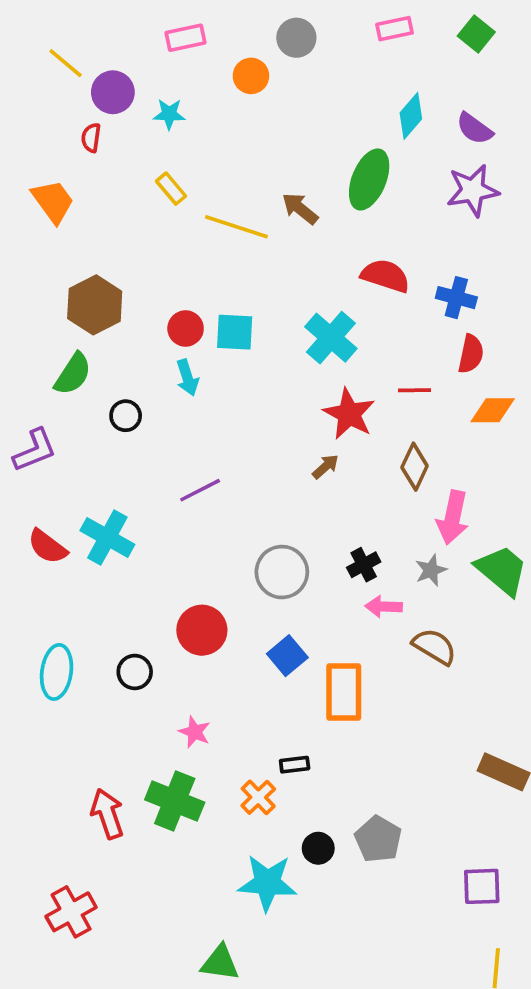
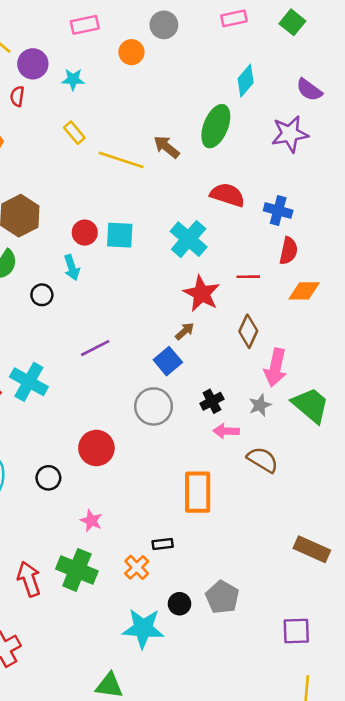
purple semicircle: (474, 129) -> (309, 90), moved
cyan arrow: (187, 378) -> (72, 268), moved
blue square: (287, 656) -> (168, 361), moved

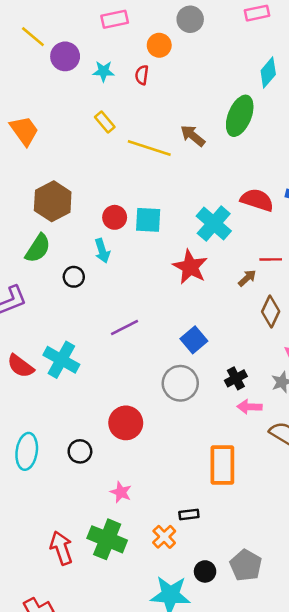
red semicircle: (17, 96) -> (142, 75), moved
red semicircle: (227, 195) -> (257, 200), moved
red star: (202, 294) -> (190, 267), moved
brown arrow: (185, 331) -> (247, 278), moved

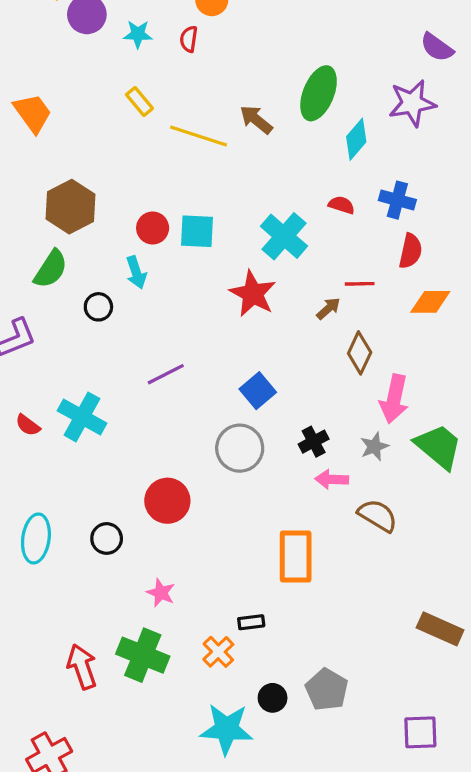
cyan diamond: (268, 72) -> (356, 139), moved
red semicircle: (257, 200) -> (342, 205), size x0.6
red semicircle: (21, 366) -> (28, 425), size x0.7

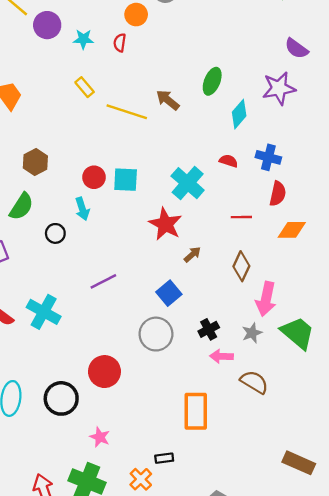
green ellipse: (319, 93) -> (212, 81), size x0.7
brown hexagon: (70, 207) -> (35, 162), size x0.7
brown arrow: (328, 308) -> (192, 254), moved
black circle: (107, 538) -> (61, 398), size x1.5

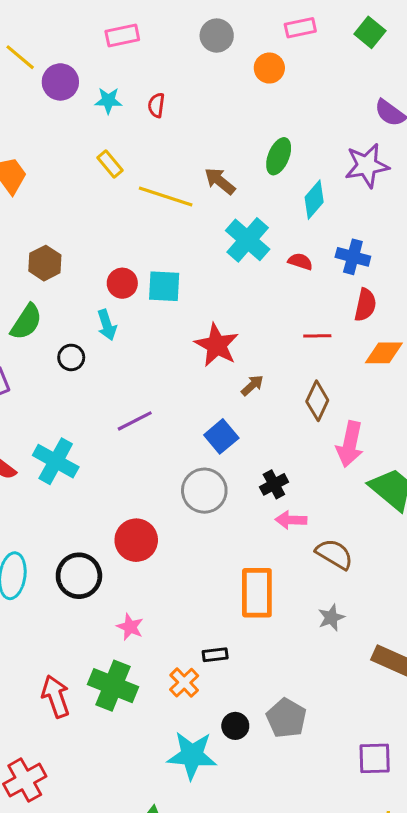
orange circle: (136, 15) -> (269, 68), moved
cyan cross: (188, 183) -> (248, 240), moved
gray star: (252, 333) -> (331, 618), moved

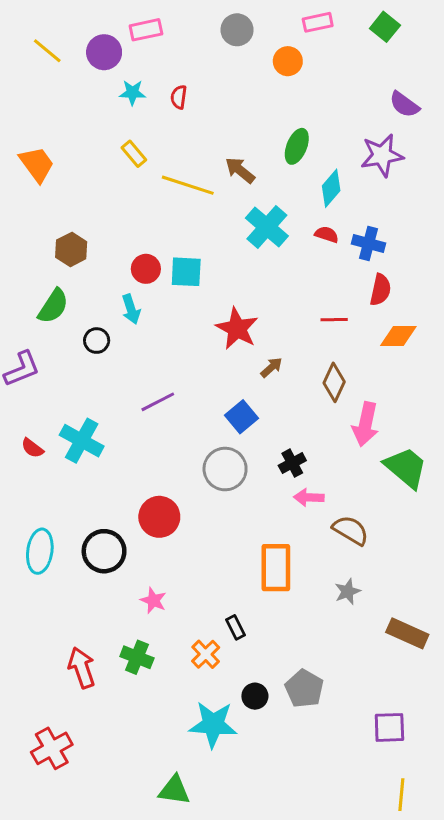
purple circle: (60, 82) -> (104, 52), moved
red semicircle: (300, 262) -> (327, 234), moved
black rectangle: (215, 655) -> (236, 627), turned 70
green cross: (113, 686) -> (137, 657), size x0.7

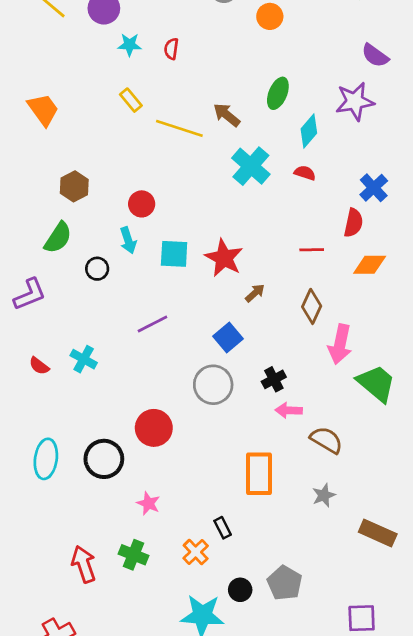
blue cross: (368, 243) -> (374, 188), moved, turned 32
cyan square: (186, 272) -> (174, 254), moved
cyan cross: (82, 441) -> (84, 359), size x0.7

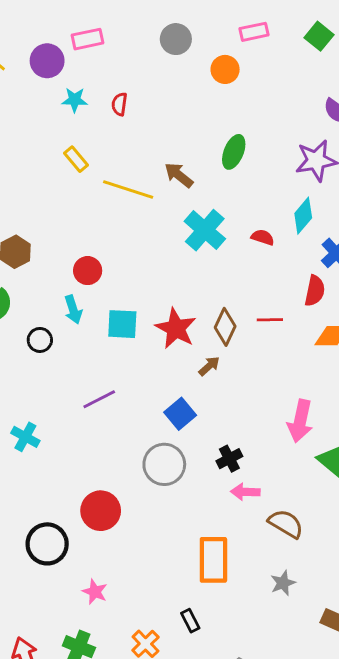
cyan diamond: (309, 131) -> (303, 216), moved
brown diamond: (312, 306) -> (225, 327), moved
black rectangle: (223, 528) -> (190, 621), moved

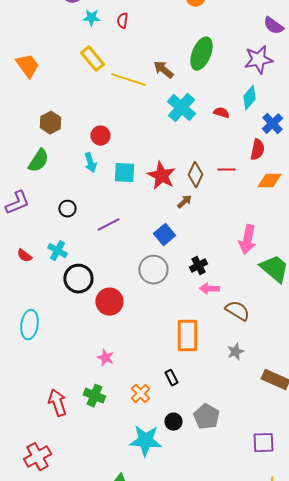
green ellipse: (234, 152) -> (201, 54), size x1.4
yellow rectangle: (76, 159) -> (92, 59), size x1.4
black circle: (40, 340) -> (67, 209), moved
black circle: (47, 544) -> (78, 279), moved

